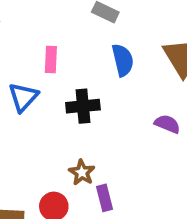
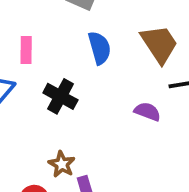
black cross: (83, 106) -> (60, 96), turned 36

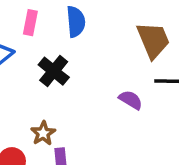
blue semicircle: (99, 48) -> (76, 22), moved

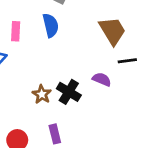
black cross: (54, 71) -> (69, 92), moved
brown star: (43, 133) -> (42, 94), moved

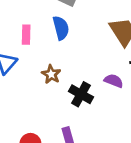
brown star: (42, 94) -> (51, 74), moved

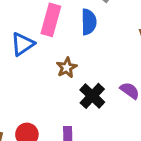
pink rectangle: (26, 35) -> (51, 20), size x1.5

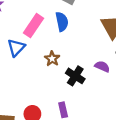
pink rectangle: (51, 20) -> (33, 26), turned 30

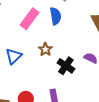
blue triangle: (16, 48) -> (14, 56), moved

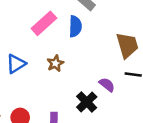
black cross: (66, 66) -> (87, 102), moved

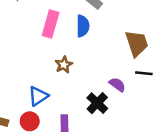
pink rectangle: (44, 23) -> (51, 24), turned -30
blue triangle: (16, 64) -> (38, 96), moved

